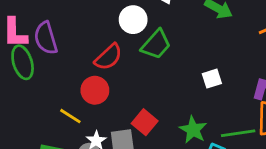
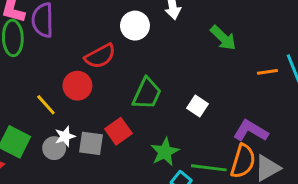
green trapezoid: (156, 44) -> (147, 94), moved, turned -32
white square: (212, 79) -> (197, 106), turned 36

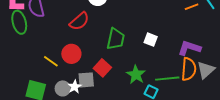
red circle: (77, 86) -> (71, 54), moved
white star: (65, 136) -> (75, 87), moved

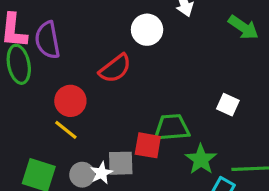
green trapezoid: (116, 39) -> (172, 127), moved, turned -110
red circle: (71, 54) -> (70, 101), moved
red square: (102, 68) -> (148, 145), turned -36

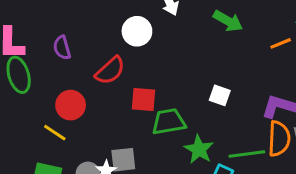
purple semicircle: (48, 40) -> (62, 48), moved, size x0.7
yellow line: (66, 130) -> (55, 133), moved
red square: (148, 145) -> (144, 100), moved

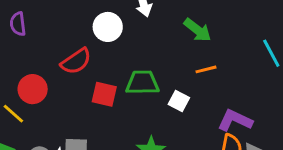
orange line: (281, 43) -> (206, 69), moved
purple semicircle: (62, 48) -> (18, 24), moved
green trapezoid: (169, 122) -> (142, 83), moved

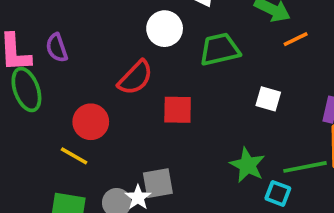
orange line: (206, 69) -> (296, 39), moved
green trapezoid: (142, 83) -> (220, 49), moved

